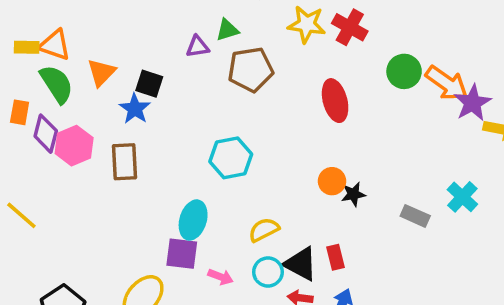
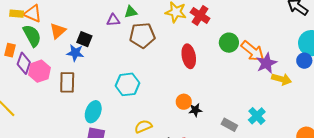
blue star: (135, 109) -> (75, 53), turned -30
cyan ellipse: (193, 220) -> (93, 112), moved

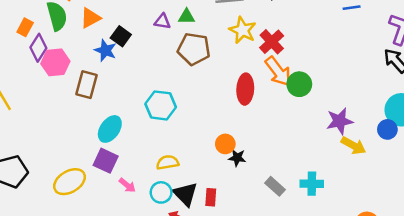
orange arrow: (253, 51) -> (278, 71), moved
cyan cross: (257, 116) -> (312, 184), turned 30

